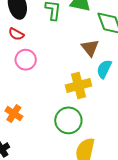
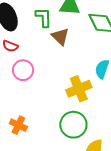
brown triangle: (90, 48) -> (60, 37), moved

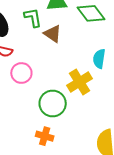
orange cross: (18, 125) -> (45, 136), moved
green circle: (73, 125) -> (53, 103), moved

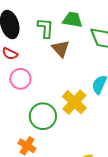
yellow cross: (80, 82) -> (74, 102), turned -30

